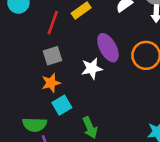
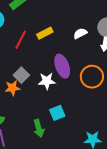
gray square: (52, 56) -> (21, 75), moved, turned -35
cyan square: (62, 105) -> (57, 113), moved

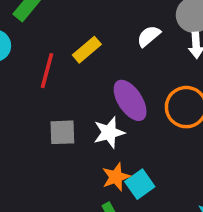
gray square: (21, 75) -> (62, 132), turned -35
orange star: (12, 88) -> (116, 177), moved

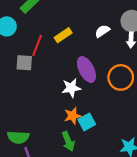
gray square: (62, 132) -> (24, 63), moved

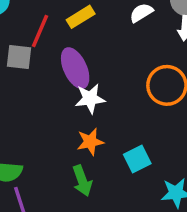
purple ellipse: (86, 70) -> (75, 68), moved
cyan square: (87, 122) -> (137, 159), moved

